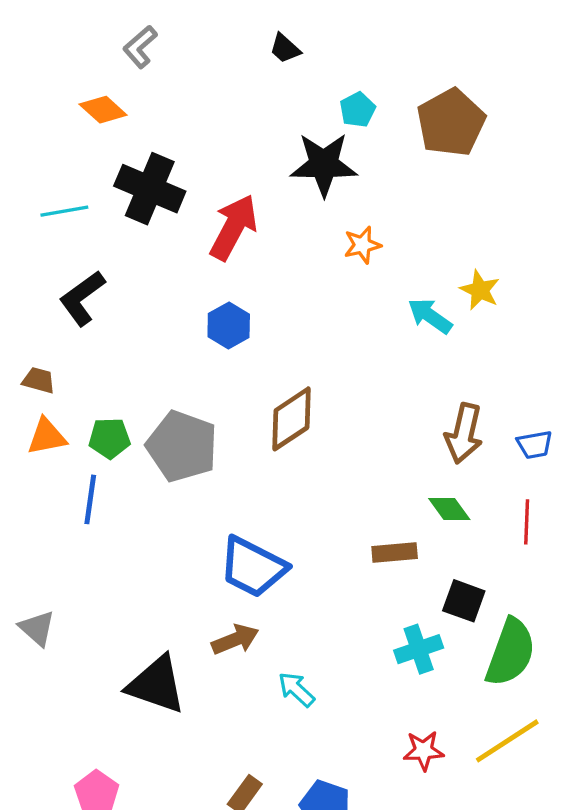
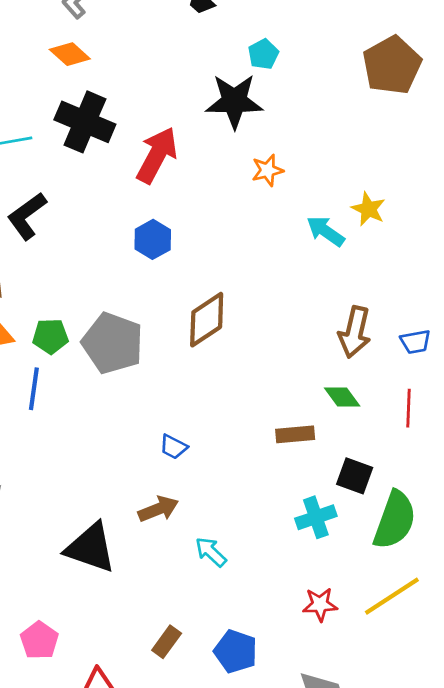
orange diamond: (103, 110) -> (70, 54), moved
brown pentagon: (451, 123) -> (392, 65), moved
blue trapezoid: (253, 567) -> (173, 447), size x0.5

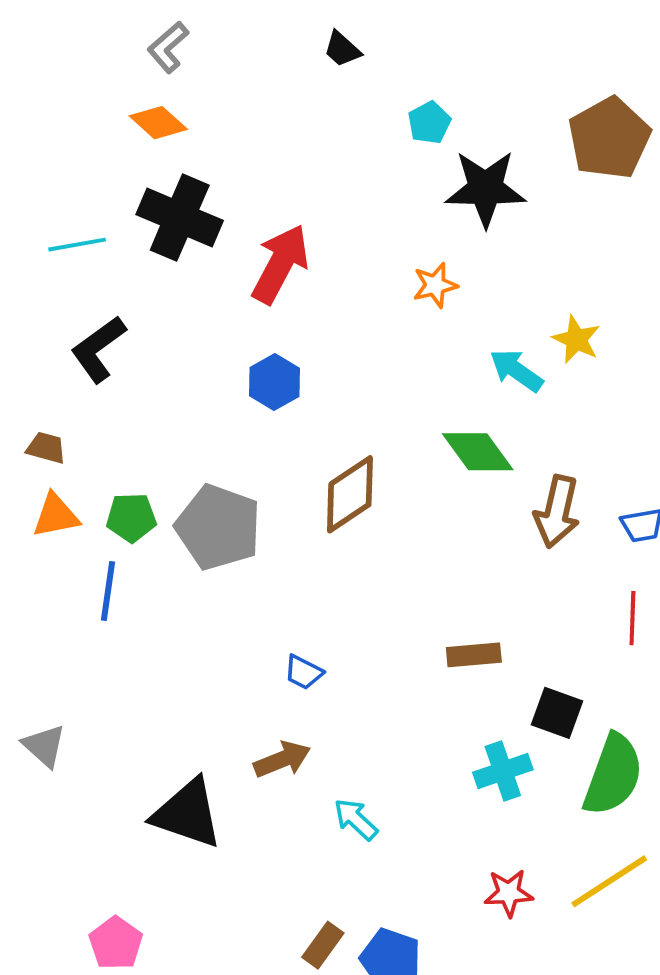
black star: (234, 101) -> (485, 188), moved
green diamond: (342, 397) -> (478, 452), moved, size x1.4
brown rectangle: (167, 642) -> (323, 945), moved

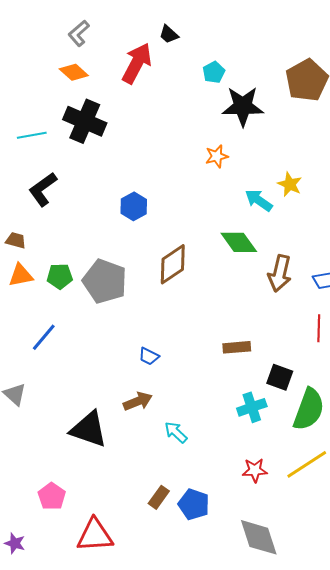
red arrow: (280, 264) -> (137, 63), moved
blue line: (108, 591) -> (44, 337), moved, turned 32

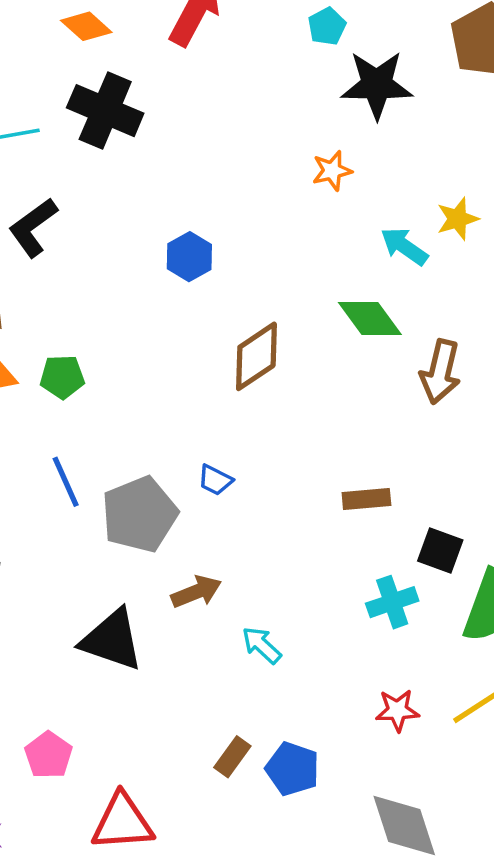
yellow star: (290, 184) -> (458, 219), turned 30
gray pentagon: (105, 281) -> (140, 514), moved, turned 30
blue line: (44, 337) -> (66, 482), moved, turned -64
blue trapezoid: (149, 356) -> (215, 480), moved

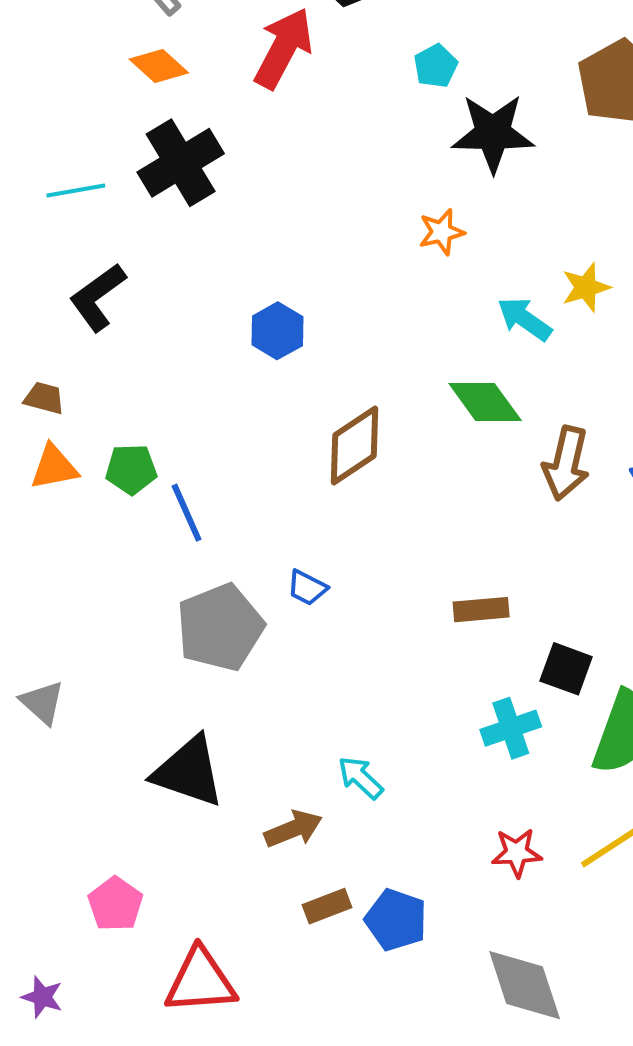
black cross: (105, 111) -> (181, 163), turned 36
blue line: (66, 482) -> (187, 513), moved
brown arrow: (196, 592) -> (293, 829), moved
brown rectangle: (232, 757) -> (327, 906), turned 33

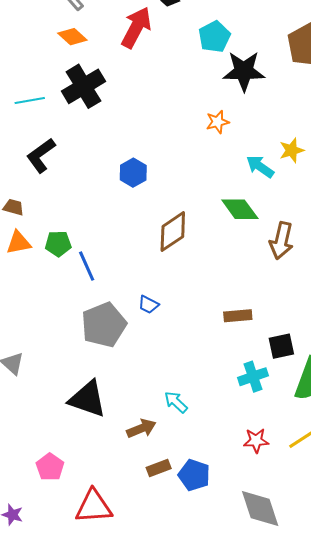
cyan pentagon: (436, 66) -> (214, 37), size x1.4
black square: (566, 669) -> (281, 346), turned -32

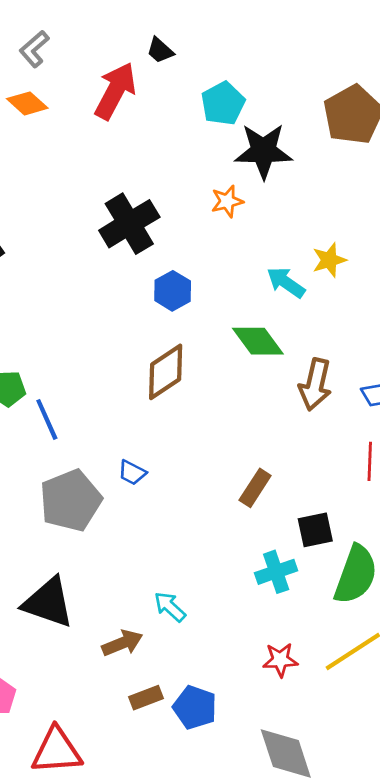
black cross: (83, 86) -> (129, 224), moved
orange star: (217, 122) -> (227, 201), moved
blue hexagon: (133, 173) -> (173, 291), moved
brown rectangle: (238, 316) -> (255, 488), turned -52

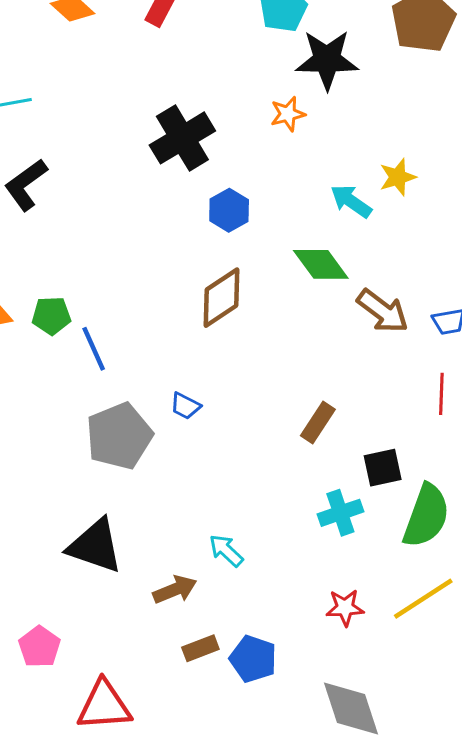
brown arrow: (315, 384) -> (383, 311), turned -66

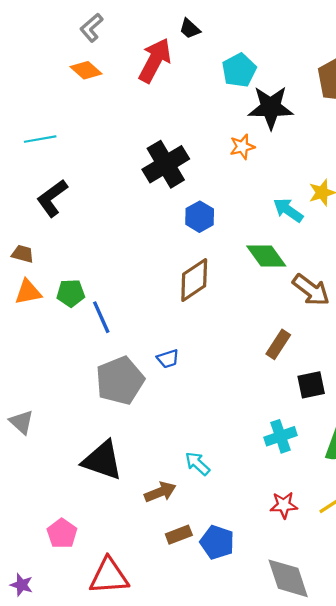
blue trapezoid: (185, 406) -> (168, 359), turned -45
brown rectangle: (318, 422) -> (278, 344), moved
black square: (383, 468) -> (311, 385), moved

